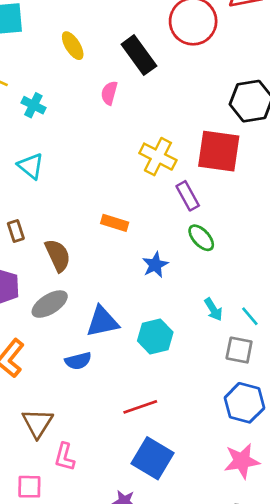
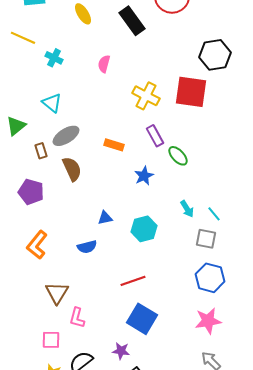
pink semicircle: (109, 93) -> (104, 64), moved
purple rectangle: (188, 196) -> (155, 136), moved
gray ellipse: (50, 304) -> (66, 136), moved
blue triangle: (102, 322) -> (105, 218), size x0.6

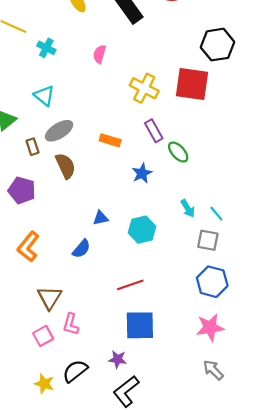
blue semicircle: (87, 247) -> (81, 249), turned -36
blue square: (142, 319) -> (140, 325), turned -32
pink square: (51, 340) -> (43, 336), moved, turned -30

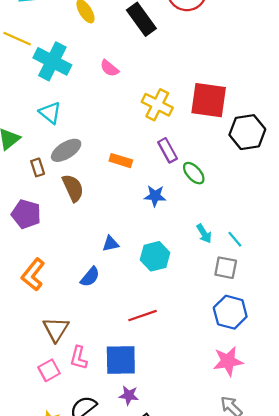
black hexagon: (218, 45) -> (247, 132), moved
cyan cross: (46, 48) -> (52, 61), size x1.8
pink semicircle: (99, 54) -> (109, 68), turned -66
blue star: (142, 173) -> (155, 196), turned 30
blue square: (140, 325) -> (121, 360), moved

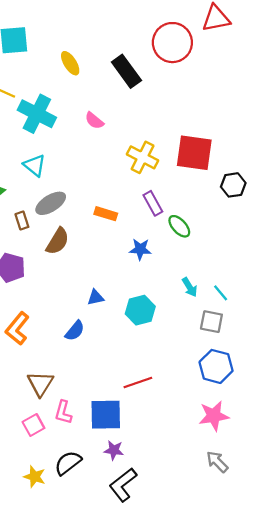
black hexagon: (247, 132) -> (233, 185), size x0.7
brown semicircle: (73, 188) -> (58, 241), turned 56
red line: (142, 316) -> (138, 382), moved

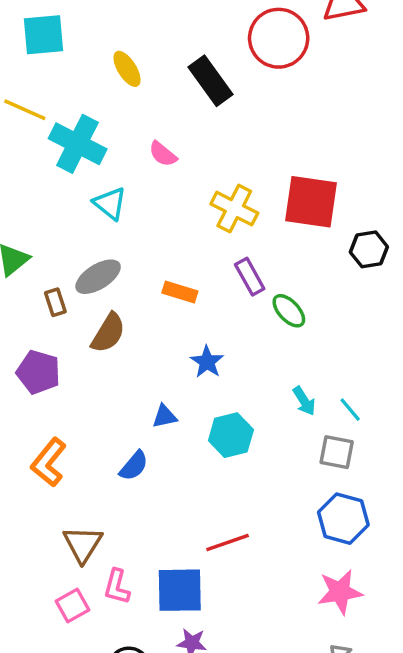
cyan triangle: (35, 165) -> (110, 203), moved
blue star: (140, 249) -> (207, 362), moved, turned 30

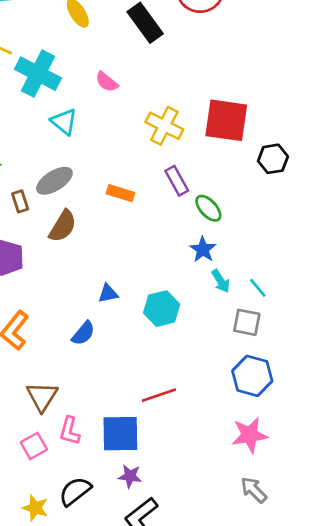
blue star: (207, 362) -> (203, 249), moved

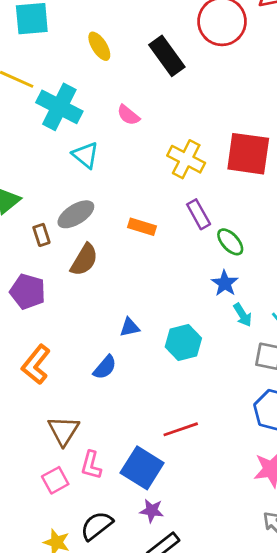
blue square: (120, 434) -> (142, 468), turned 33

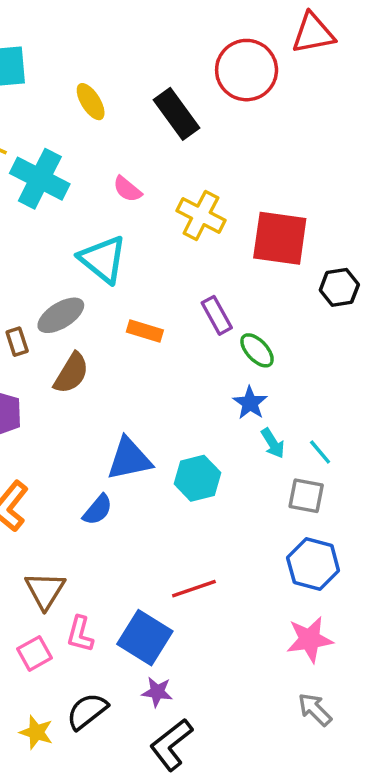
cyan triangle: (86, 155) -> (103, 259), moved, size x1.4
yellow cross: (186, 159) -> (201, 215), moved
blue triangle: (130, 327) -> (129, 459), size x1.8

